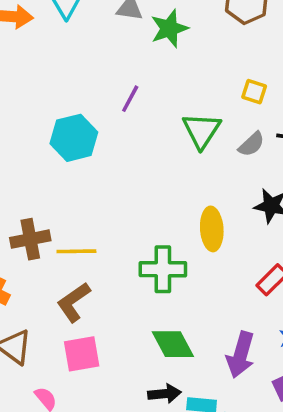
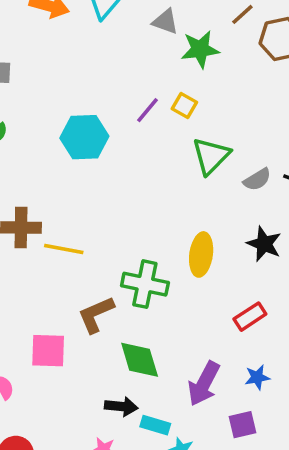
yellow square: (254, 92) -> (184, 105), moved
brown L-shape: (74, 302) -> (96, 315), moved

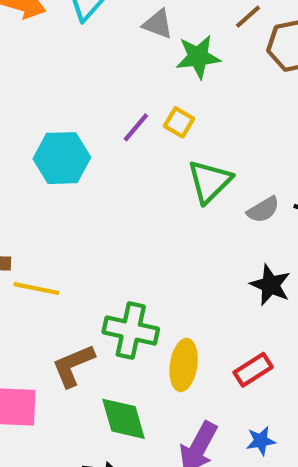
yellow ellipse: (201, 254) -> (184, 365), moved

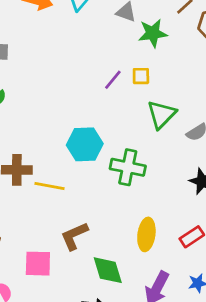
yellow square: (179, 122) -> (141, 76), turned -30
cyan hexagon: (62, 158) -> (85, 144), moved
green cross: (131, 331) -> (128, 167), moved

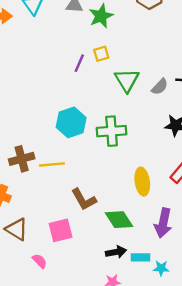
brown L-shape: (74, 236) -> (84, 199), turned -80

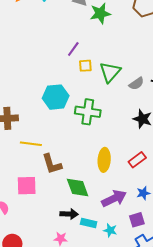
yellow square: (101, 54) -> (85, 66), moved
yellow line: (52, 164) -> (31, 144), moved
purple arrow: (163, 223) -> (114, 198), turned -140
cyan star: (161, 268) -> (110, 230), moved

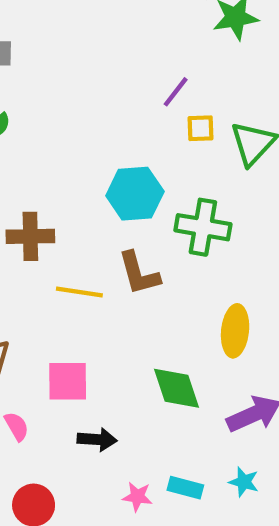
brown L-shape: (52, 164) -> (139, 273), moved
black arrow: (69, 214) -> (97, 440), moved
cyan rectangle: (89, 223) -> (185, 488), moved

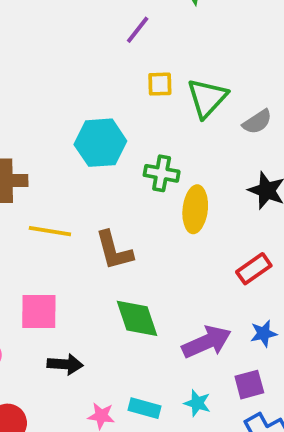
purple line: (176, 92) -> (138, 30), moved
green cross: (203, 227) -> (162, 173), size x0.7
brown L-shape: (139, 273) -> (114, 250), moved
yellow ellipse: (235, 331) -> (195, 209), moved

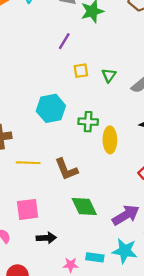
green triangle: (207, 98) -> (109, 75), size x0.6
cyan star: (197, 403) -> (125, 251), size x1.6

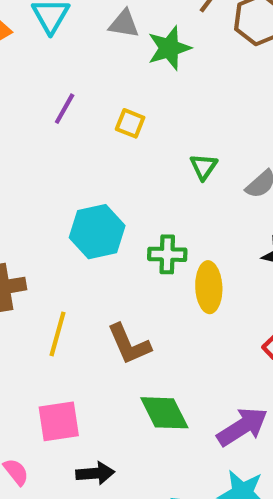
purple line: (64, 41) -> (65, 109), moved
yellow square: (81, 71) -> (130, 123), moved, turned 32
yellow line: (28, 163) -> (58, 334), turned -75

